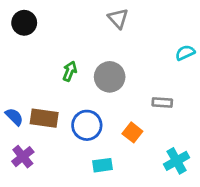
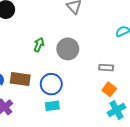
orange square: (132, 132) -> (109, 89), moved
cyan rectangle: (103, 165) -> (52, 106), moved

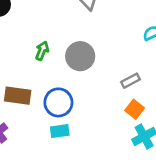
gray rectangle: (106, 68) -> (131, 81), turned -32

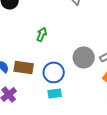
gray circle: (80, 56) -> (84, 57), moved

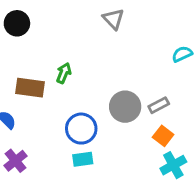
brown rectangle: (24, 67) -> (30, 88), moved

